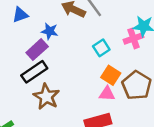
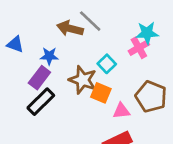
blue triangle: (20, 15) -> (15, 44), turned 49
orange square: (111, 75) -> (101, 93), moved
brown star: (46, 97) -> (83, 80), moved

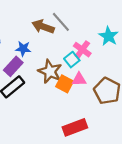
cyan star: (147, 33) -> (109, 36), turned 30
pink cross: (139, 48) -> (82, 50), moved, turned -30
pink triangle: (121, 111) -> (79, 79), moved

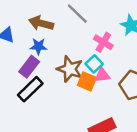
brown arrow: (43, 27) -> (41, 23), moved
cyan square: (72, 60) -> (94, 64), moved

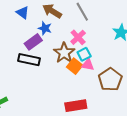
pink cross: (103, 42) -> (78, 37), moved
black rectangle: (30, 89) -> (29, 60), turned 40

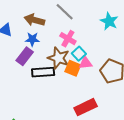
black rectangle: (29, 60) -> (43, 72), moved

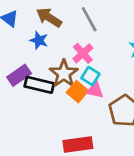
cyan square: (79, 54) -> (90, 76), turned -32
purple rectangle: (25, 56) -> (19, 75), moved

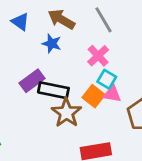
brown star: (64, 74) -> (66, 113), moved

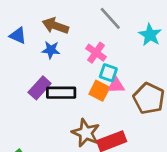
gray line: (104, 20) -> (110, 18), moved
brown star: (66, 113) -> (86, 133), moved

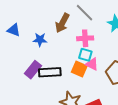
brown arrow: (55, 26) -> (62, 23), moved, turned -78
pink cross: (96, 53) -> (85, 38), moved, turned -35
pink triangle: (116, 85) -> (92, 64), turned 32

